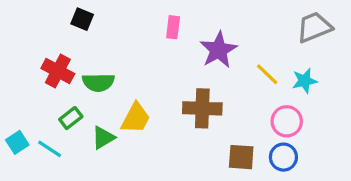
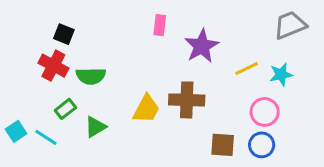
black square: (82, 19) -> (64, 34), moved
yellow line: (267, 74) -> (247, 69), turned -70
yellow trapezoid: (136, 118) -> (146, 109), moved

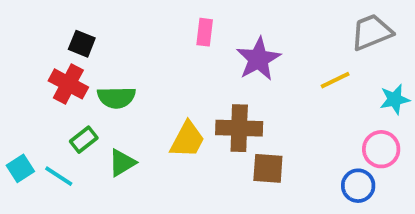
yellow line: (247, 69) -> (335, 80), moved
cyan star: (281, 75) -> (395, 99), moved
pink circle: (265, 112) -> (381, 149), moved
brown square: (223, 145) -> (268, 168), moved
blue circle: (262, 145) -> (358, 186), moved

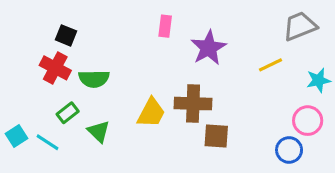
green triangle: (122, 163) -> (99, 131), turned -45

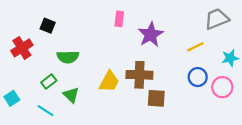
red cross: (55, 68) -> (22, 48), moved, turned 30
cyan line: (47, 142) -> (45, 111), moved
blue circle: (289, 150) -> (198, 77), moved

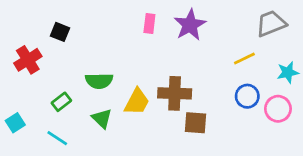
purple star: (151, 35) -> (190, 25), moved
green semicircle: (68, 57) -> (99, 81), moved
green triangle: (71, 95) -> (102, 119), moved

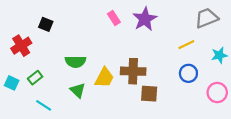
pink rectangle: (149, 23) -> (114, 18), turned -40
green rectangle: (61, 102) -> (35, 78), moved
pink circle: (278, 109) -> (217, 93), moved
cyan square: (15, 123) -> (12, 83), moved, turned -32

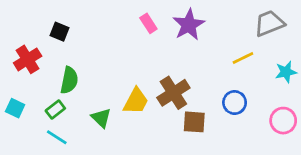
green semicircle: (76, 62) -> (69, 80), moved, turned -78
brown cross: (133, 71) -> (173, 93), turned -35
blue circle: (188, 73) -> (235, 103), moved
green rectangle: (35, 78) -> (55, 109), moved

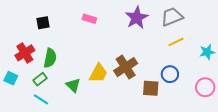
pink rectangle: (148, 23) -> (89, 19), moved, turned -40
gray trapezoid: (269, 23) -> (172, 17), moved
black square: (60, 32) -> (43, 23), turned -32
red cross: (28, 59) -> (25, 53), moved
brown square: (194, 122) -> (151, 88), moved

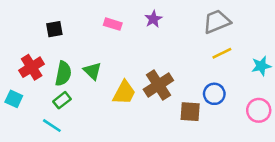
purple star: (137, 18) -> (153, 19), moved, size x0.6
green rectangle: (40, 79) -> (62, 100), moved
green triangle: (73, 85) -> (92, 71), moved

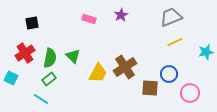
black square: (54, 29) -> (32, 23), moved
pink circle: (259, 110) -> (190, 93), moved

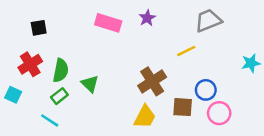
pink rectangle: (89, 19) -> (108, 23), size x1.5
yellow line: (175, 42) -> (186, 51), moved
green triangle: (73, 56) -> (90, 84), moved
yellow trapezoid: (98, 73) -> (145, 117), moved
pink circle: (190, 93) -> (219, 113), moved

